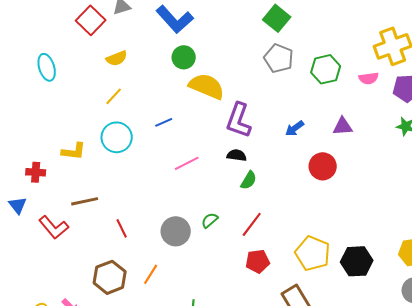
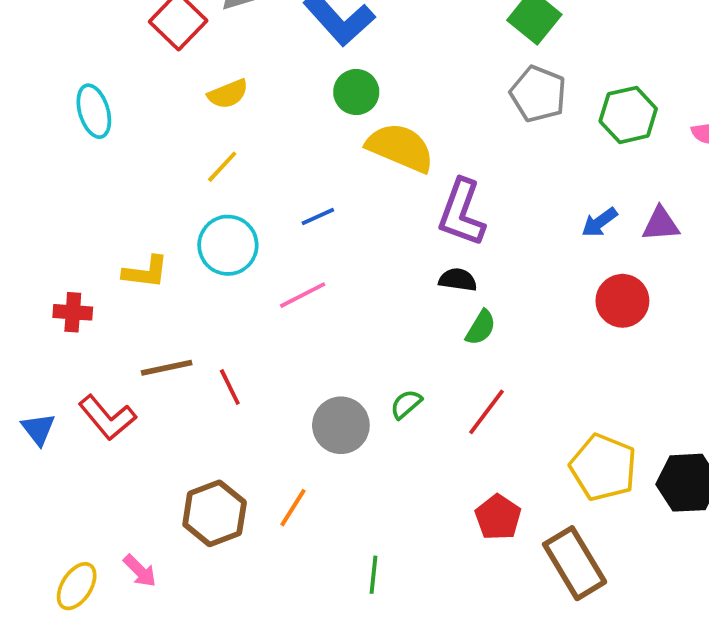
blue arrow: (295, 128) -> (599, 222), moved
pink line: (187, 163) -> (303, 295), moved
blue triangle: (18, 205) -> (38, 429), moved
red line: (122, 228) -> (230, 387), moved
red pentagon: (258, 261) -> (498, 517), moved, turned -30

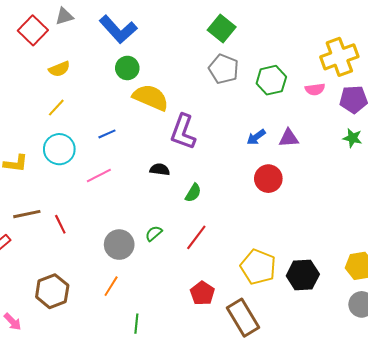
black semicircle: (458, 280) -> (160, 169), moved
orange line: (293, 508) -> (111, 286), moved

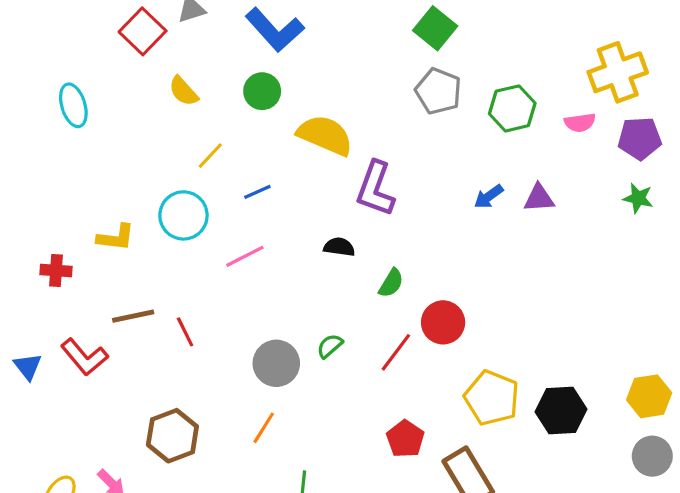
green circle: (127, 68) -> (262, 91), moved
yellow semicircle: (59, 69) -> (183, 91), turned 70
yellow line: (56, 108) -> (210, 156), moved
red circle: (268, 179) -> (443, 322), moved

